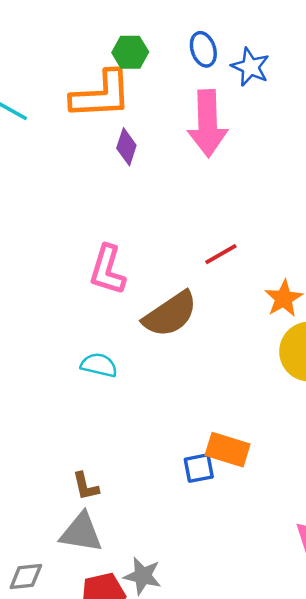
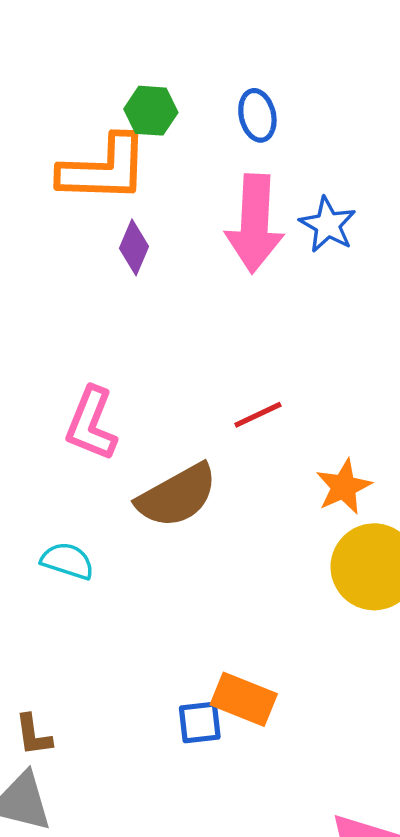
blue star: (250, 67) -> (328, 225), moved

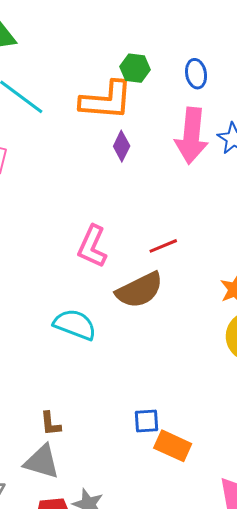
red line: (258, 415) -> (163, 246), moved
cyan semicircle: (67, 561) -> (75, 325), size x1.4
orange rectangle: (244, 699) -> (173, 446), moved

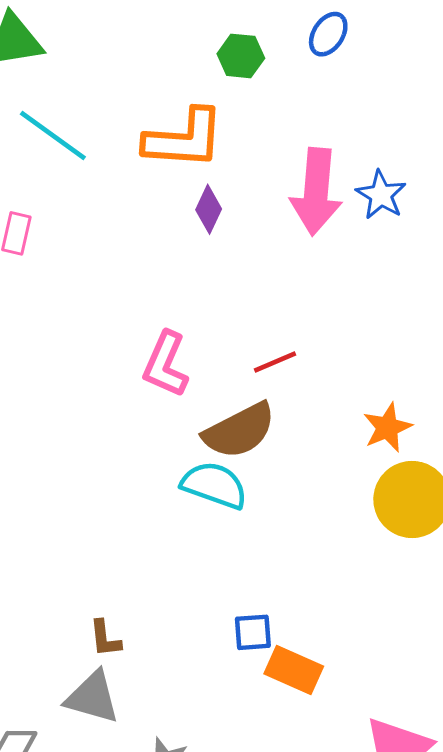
green hexagon: (135, 68) -> (241, 56), moved
blue ellipse: (196, 74) -> (328, 34), moved, turned 44
cyan semicircle: (75, 325) -> (214, 485), moved

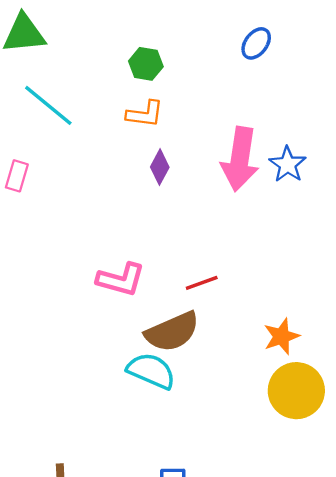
green hexagon: (241, 56) -> (146, 64), moved
orange L-shape: (184, 139) -> (145, 114), size x0.6
pink L-shape: (166, 364) -> (121, 279), turned -102

